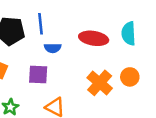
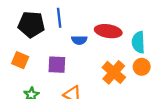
cyan semicircle: (129, 33) -> (138, 42), moved
blue semicircle: (53, 48) -> (79, 40), moved

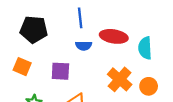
blue line: (59, 18) -> (80, 18), moved
orange circle: (142, 67) -> (149, 86), moved

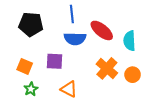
red ellipse: (114, 36) -> (102, 30), turned 30
blue semicircle: (84, 46) -> (75, 39), size x1.5
orange square: (22, 67) -> (25, 66), moved

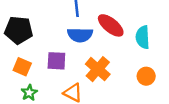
black pentagon: (31, 24) -> (19, 30), moved
orange cross: (107, 68) -> (98, 69), moved

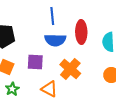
red ellipse: (111, 25) -> (81, 32), turned 50

